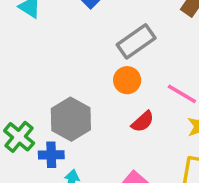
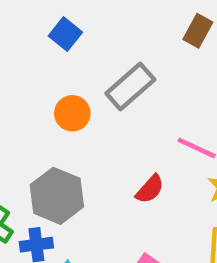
orange circle: (127, 80) -> (72, 113), moved

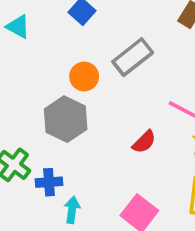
gray hexagon: (57, 196) -> (66, 119), moved

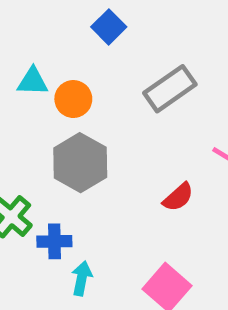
cyan triangle: (18, 27) -> (33, 81), moved, turned -30
orange circle: (84, 76) -> (73, 99), moved

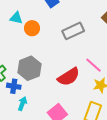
gray hexagon: (80, 163) -> (29, 68), moved
red semicircle: (178, 197) -> (69, 77), size x1.6

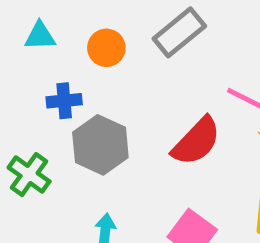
orange circle: (32, 28) -> (106, 48), moved
blue cross: (14, 86) -> (64, 101), moved

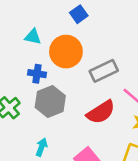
gray rectangle: (179, 32) -> (104, 71), moved
orange circle: (106, 48) -> (66, 52), size x1.6

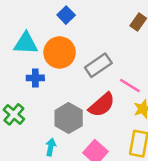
cyan triangle: (33, 37) -> (26, 43), size x1.5
gray hexagon: (50, 101) -> (69, 118), moved

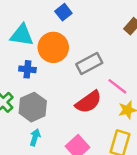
gray hexagon: (69, 118) -> (33, 107), moved

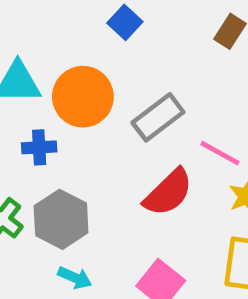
blue square: (63, 12) -> (125, 22), moved
cyan arrow: (35, 137) -> (75, 278), turned 105

